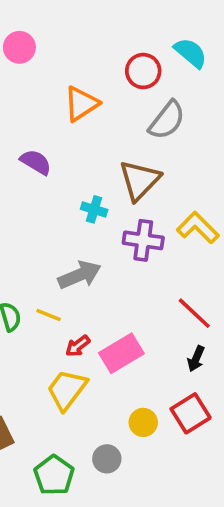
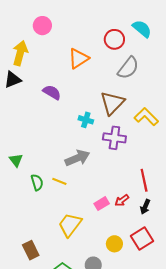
yellow L-shape: (198, 228) -> (146, 117), moved
red line: (194, 313) -> (144, 180), turned 35
red arrow: (78, 346) -> (122, 200), moved
pink rectangle: (121, 353) -> (102, 204), size x0.6

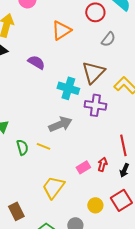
gray semicircle: (128, 68) -> (108, 39), size x0.7
cyan cross: (86, 120) -> (68, 88), size x1.5
red arrow: (122, 200) -> (102, 164), turned 144

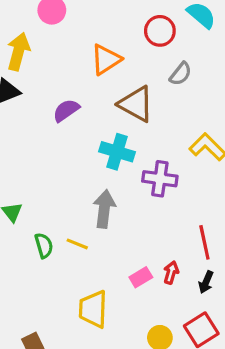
purple semicircle: (36, 62) -> (66, 110), turned -66
brown triangle: (93, 72) -> (136, 104), moved, turned -45
gray arrow: (60, 124) -> (104, 209), turned -60
yellow trapezoid: (53, 187) -> (93, 309), turned -35

